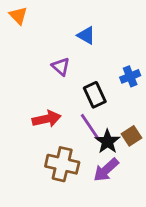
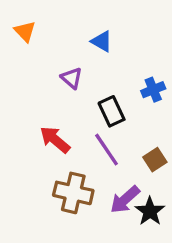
orange triangle: (18, 16) -> (25, 31), moved
red arrow: (47, 119) -> (55, 140), turned -128
black star: (107, 142) -> (150, 211), moved

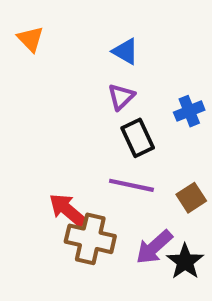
purple triangle: (72, 78) -> (121, 97), moved, turned 35
red arrow: (55, 140) -> (68, 210), moved
purple line: (107, 150) -> (131, 185), turned -44

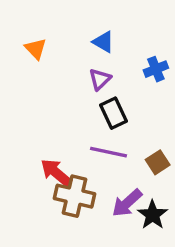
orange triangle: (31, 39) -> (36, 49), moved
blue cross: (189, 111) -> (156, 69), moved

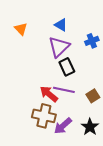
purple triangle: (100, 79) -> (59, 47), size x1.6
red arrow: (56, 172) -> (49, 94), moved
purple arrow: (127, 203) -> (63, 126), moved

